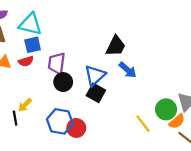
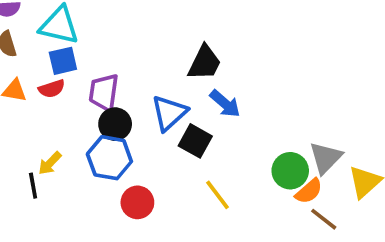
black square: (96, 93) -> (195, 141), moved
blue hexagon: (60, 121) -> (109, 158), moved
yellow line: (143, 124) -> (218, 195), moved

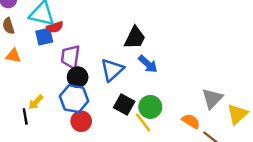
red semicircle: (52, 89) -> (55, 27), moved
black square: (195, 141) -> (124, 105), moved
green circle: (290, 171) -> (150, 107), moved
orange semicircle: (309, 191) -> (191, 121), moved, turned -108
red circle: (137, 202) -> (81, 121), moved

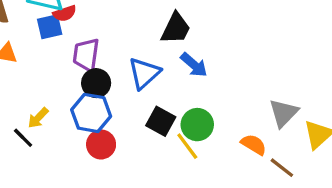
black line: (25, 116) -> (23, 138), turned -35

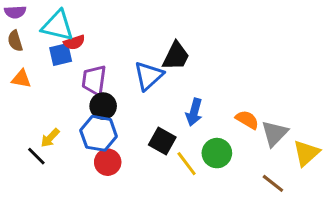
blue arrow: (194, 65) -> (194, 112), moved, turned 64
blue triangle: (144, 73) -> (149, 76), moved
green circle: (197, 125) -> (217, 153), moved
orange semicircle: (254, 144) -> (247, 120), moved

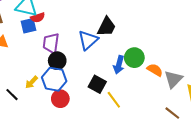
yellow arrow: (50, 138) -> (32, 82), moved
green circle: (217, 153) -> (134, 58), moved

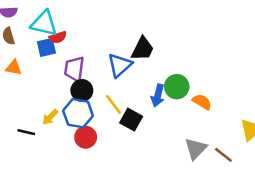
gray triangle: (173, 79) -> (196, 149), moved
black line: (12, 95) -> (26, 132), turned -32
yellow line: (114, 100) -> (113, 104), moved

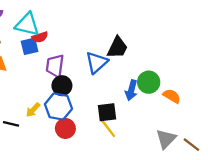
yellow line: (113, 104) -> (108, 128), moved
black square: (131, 120) -> (107, 112), turned -36

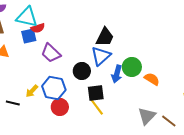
blue triangle: (97, 63) -> (101, 56), moved
purple trapezoid: (55, 66) -> (51, 53), turned -55
black circle: (62, 86) -> (82, 71), moved

